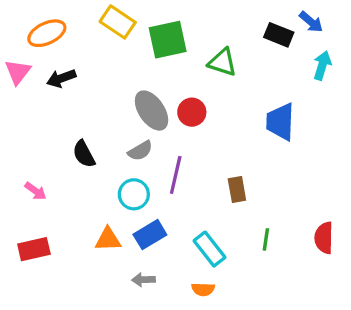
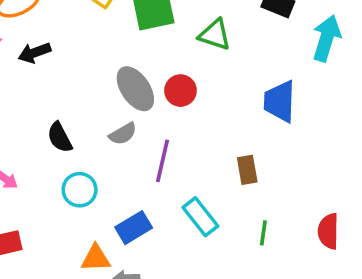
cyan arrow: (322, 65) -> (327, 38), size x1.4
brown rectangle: (237, 189) -> (247, 170), moved
cyan circle: (134, 194) -> (80, 190), moved
orange triangle: (108, 239) -> (96, 258), moved
cyan rectangle: (210, 249) -> (200, 217), moved

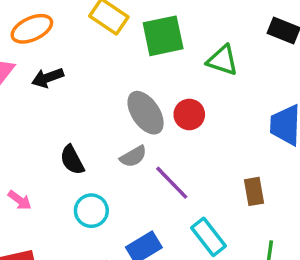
purple line: (162, 161) -> (172, 183), turned -57

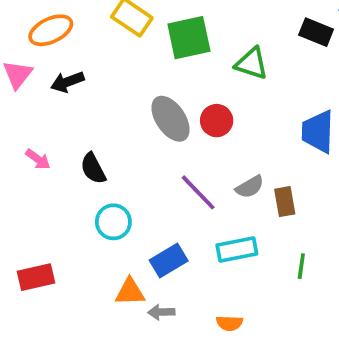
gray semicircle: (133, 156) -> (250, 187), moved
pink arrow: (20, 200) -> (38, 159), moved
cyan rectangle: (209, 237) -> (237, 249), turned -63

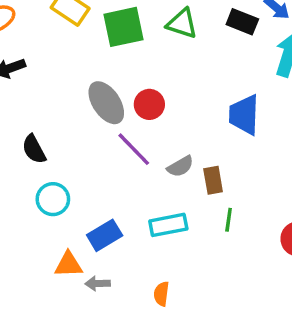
green triangle: (252, 63) -> (182, 23), moved
purple line: (198, 192) -> (134, 149), moved
green line: (301, 266) -> (229, 220), moved
orange semicircle: (229, 323) -> (161, 294), turned 95

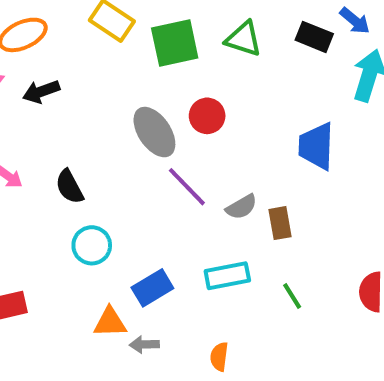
red circle: (149, 104) -> (207, 116), moved
green line: (229, 220) -> (292, 296), moved, turned -40

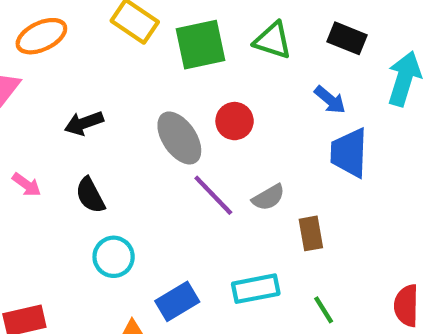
blue arrow: (355, 21) -> (330, 100), moved
black arrow: (41, 92) -> (84, 123), moved
gray semicircle: (241, 207) -> (268, 197), moved

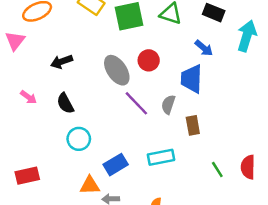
blue trapezoid: (349, 153) -> (192, 79), moved
gray semicircle: (268, 197) -> (168, 105), turned 138
green line: (324, 310) -> (217, 170), moved

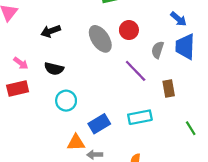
blue trapezoid: (192, 79) -> (185, 47), moved
black semicircle: (65, 103) -> (54, 69), turned -48
purple line: (136, 103) -> (136, 71), moved
gray semicircle: (168, 105) -> (158, 50), moved
red rectangle: (27, 176) -> (18, 88), moved

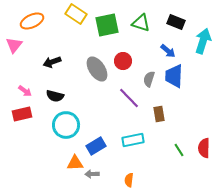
cyan circle: (66, 101) -> (66, 125), size x1.4

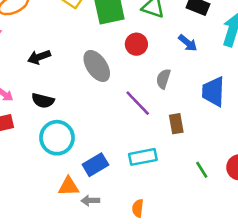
red circle: (123, 61) -> (136, 44), moved
blue trapezoid: (174, 76) -> (213, 92), moved

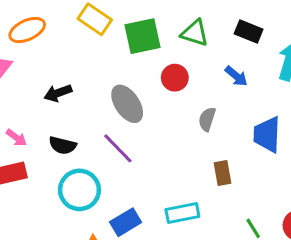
purple line: (138, 103) -> (118, 148), moved

